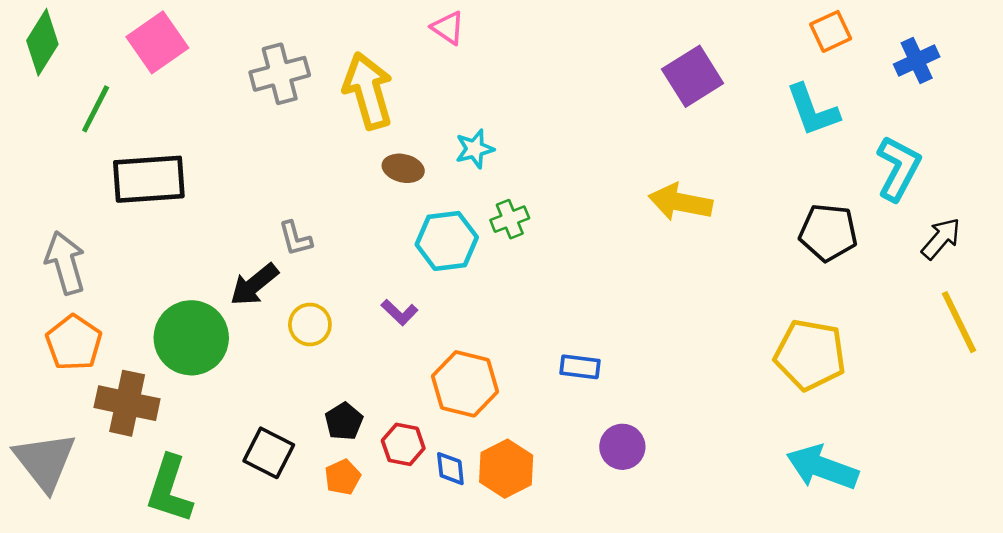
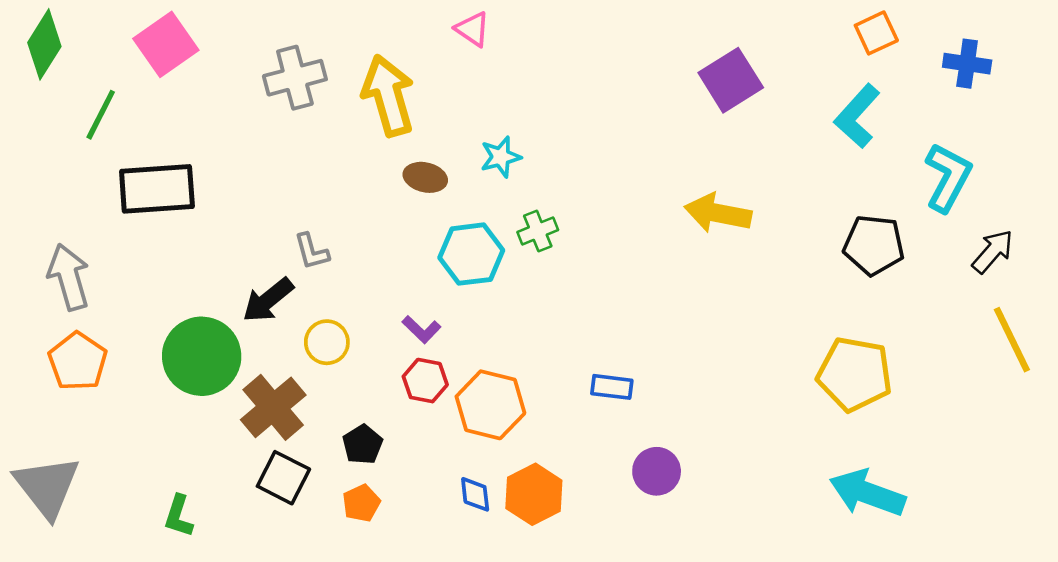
blue cross: (917, 60) -> (967, 64), turned 33
cyan L-shape: (812, 110) -> (857, 116), turned 62
brown cross: (127, 403) -> (273, 407), moved, turned 38
red hexagon: (403, 444) -> (425, 381), moved
green L-shape: (169, 489) -> (179, 516), size x0.6

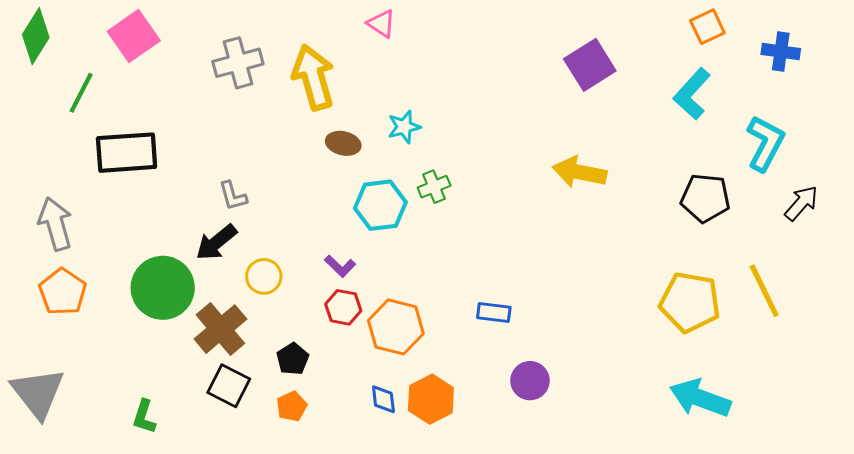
gray L-shape: (312, 251) -> (233, 196), moved
yellow line: (1012, 340) -> (764, 291), moved

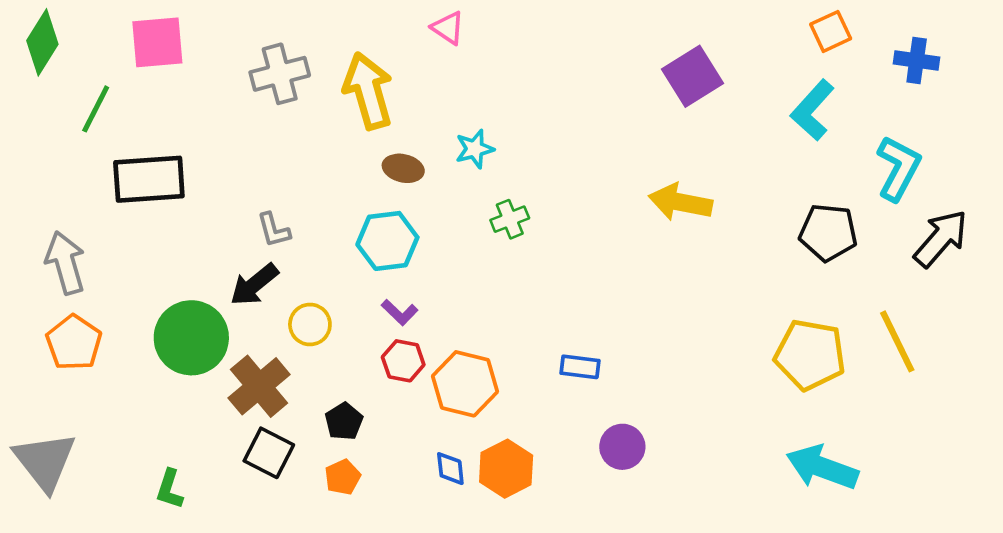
pink square: (134, 36) -> (157, 42), turned 30
black arrow: (801, 203) -> (941, 239), size x1.4
cyan hexagon: (380, 205) -> (387, 241), moved

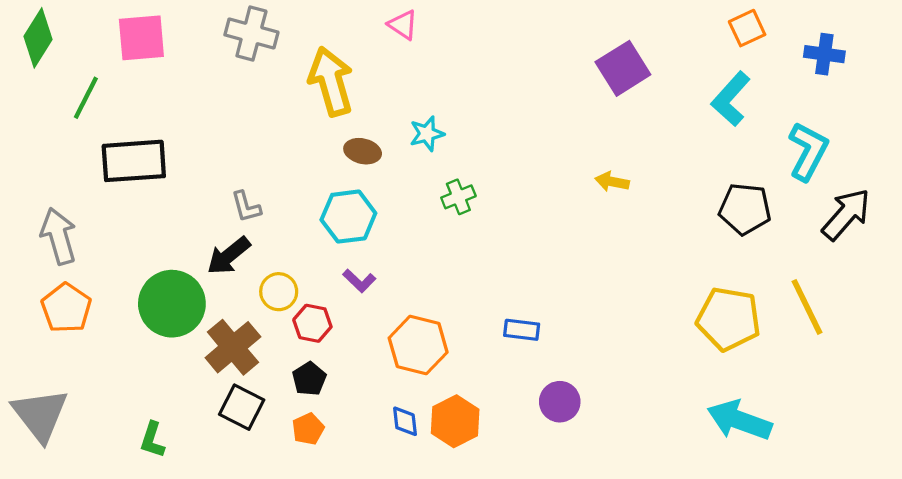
gray cross: (280, 74) -> (251, 34), moved, turned 30
yellow arrow: (680, 202) -> (612, 182), size x0.6
red hexagon: (403, 361) -> (312, 323), moved

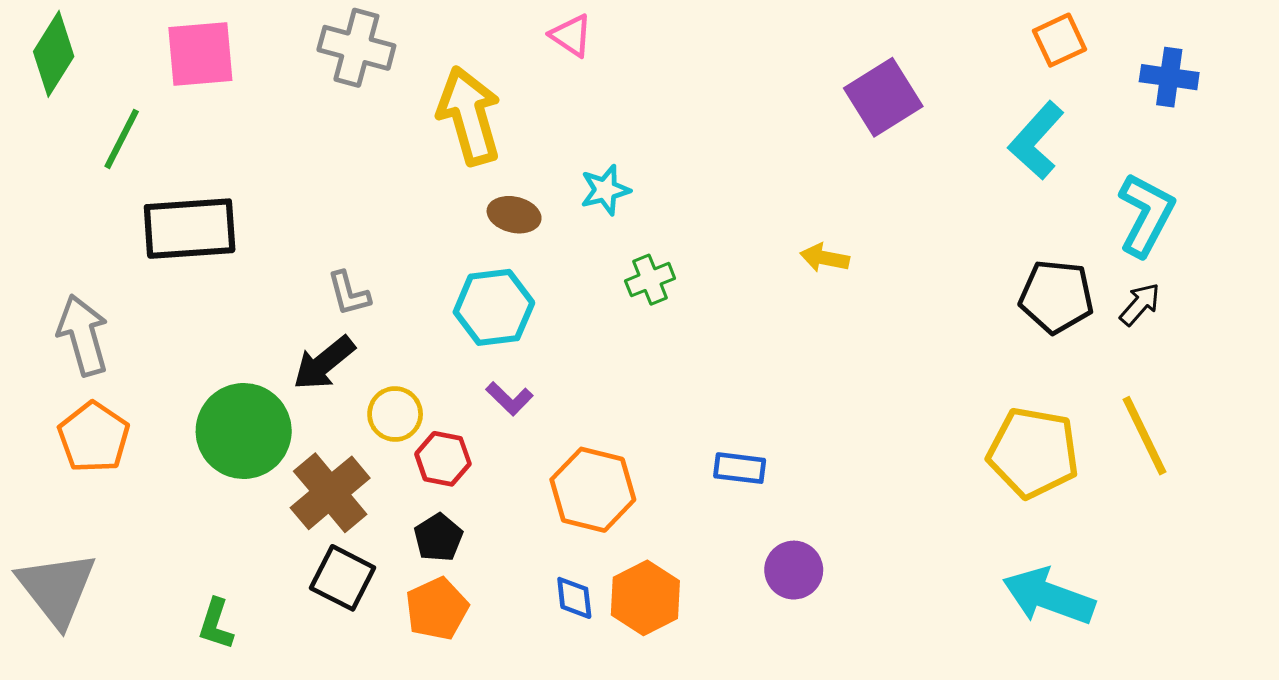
yellow arrow: (612, 182) -> (825, 258), moved
black arrow: (846, 214) -> (1140, 304), moved, size x0.6
orange pentagon: (308, 429) -> (437, 609), size x1.4

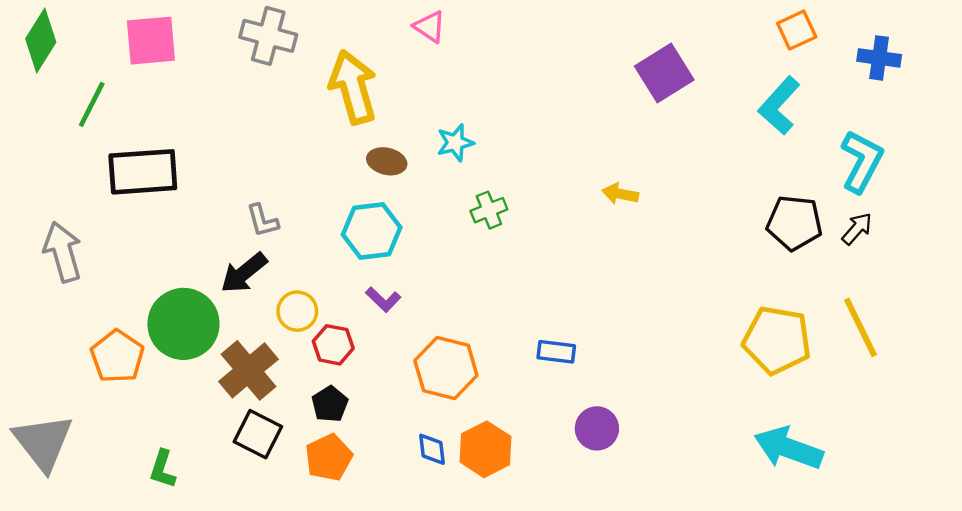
orange pentagon: (94, 437) -> (117, 356), moved

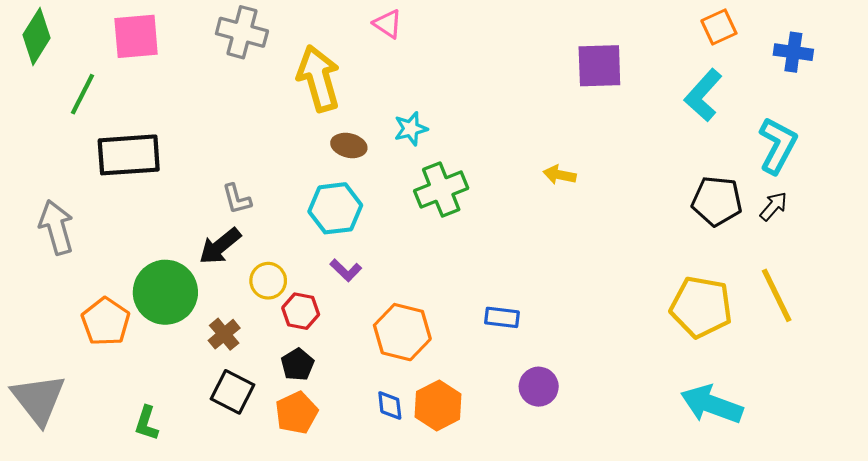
purple square: (664, 73) -> (599, 66), turned 30
green cross: (489, 210) -> (441, 189), size x1.6
brown cross: (249, 370) -> (224, 334), size x0.6

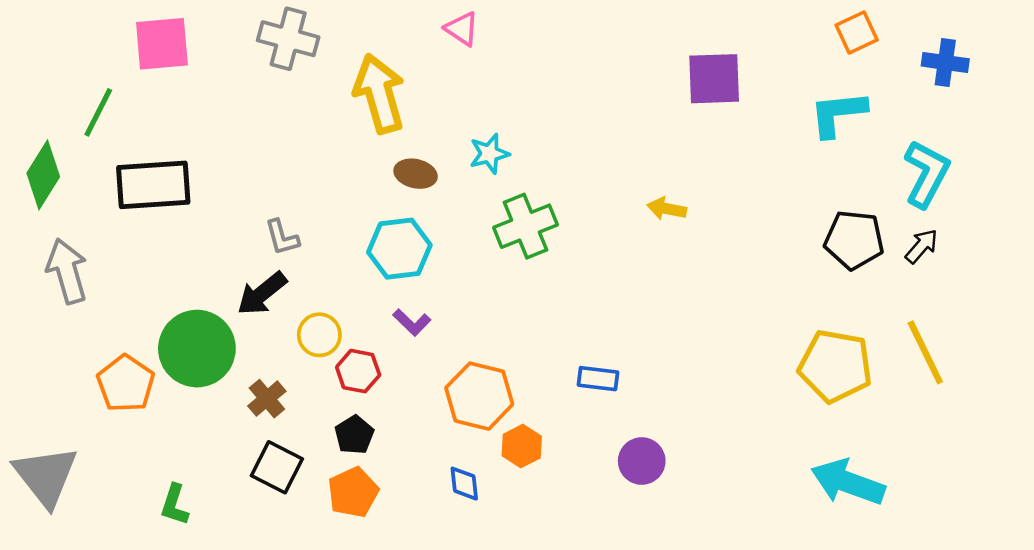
green diamond: (36, 36) -> (43, 175), moved
cyan L-shape: (703, 95) -> (838, 114), turned 42
orange hexagon: (438, 405) -> (522, 446), moved, size x0.7

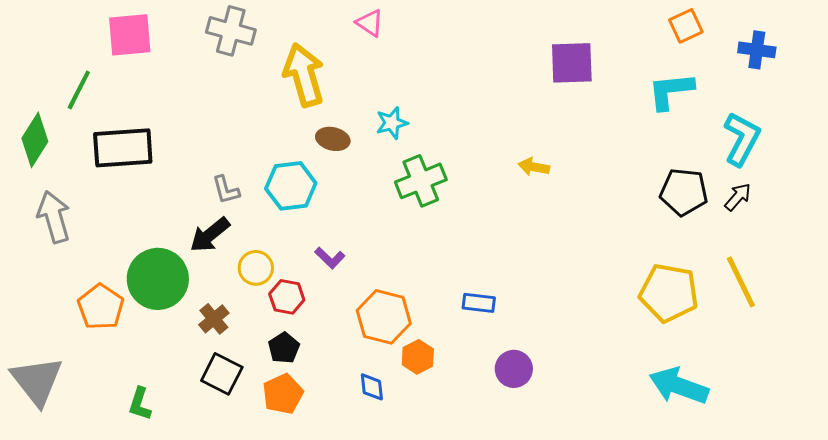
cyan hexagon: (399, 249) -> (291, 186), moved

